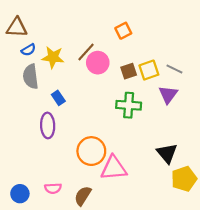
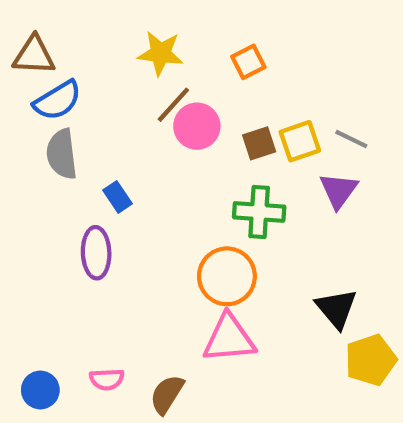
blue semicircle: (28, 50) -> (57, 100), size x1.6
yellow star: (53, 57) -> (160, 53), moved
orange circle: (91, 151) -> (227, 276), moved

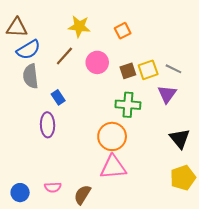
brown line: (173, 105) -> (64, 56), moved
black triangle: (336, 308) -> (180, 139), moved

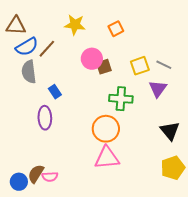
brown line: (64, 56) -> (47, 49), moved
brown square: (128, 71) -> (104, 67), moved
brown semicircle: (82, 195) -> (36, 174), moved

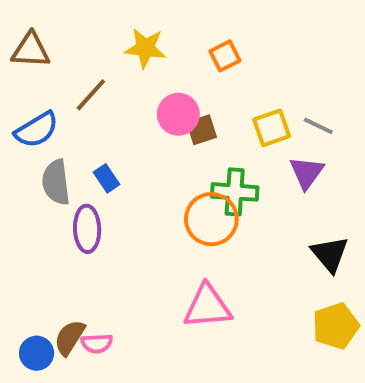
blue semicircle: (27, 47) -> (37, 130), moved
gray semicircle: (29, 72) -> (56, 182), moved
orange circle: (106, 129) -> (211, 219), moved

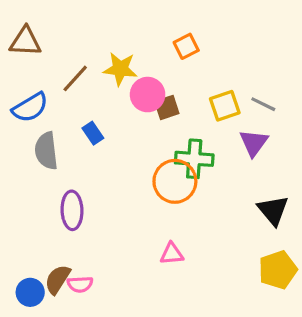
yellow star: (145, 48) -> (120, 69), moved
blue rectangle: (106, 178) -> (93, 133), moved
purple ellipse: (87, 229) -> (72, 210), moved
pink triangle: (207, 307) -> (172, 254), size x0.6

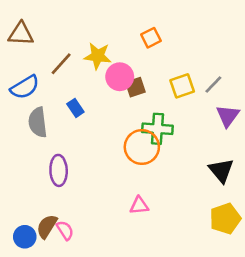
gray line: (263, 104) -> (213, 85), turned -72
purple triangle: (254, 143) -> (228, 116), moved
pink semicircle: (80, 284) -> (65, 230), turned -120

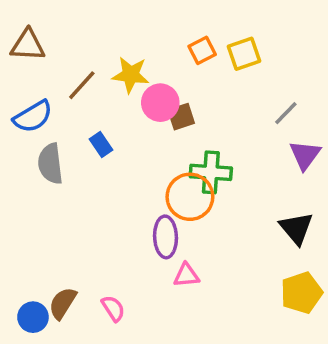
yellow square: (182, 86) -> (244, 54), moved
purple ellipse: (59, 170) -> (165, 237), moved
pink semicircle: (65, 230) -> (113, 308), moved

